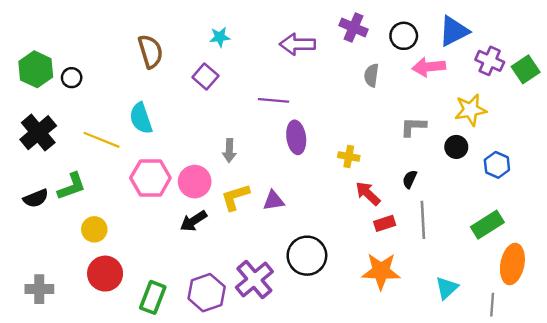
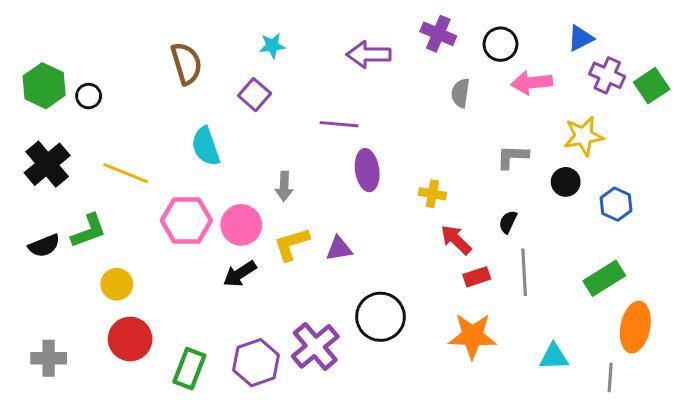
blue triangle: (454, 31) -> (581, 38), moved, size x0.7
cyan semicircle: (141, 118) -> (206, 146), moved
cyan triangle: (447, 288) -> (554, 357), turned 40

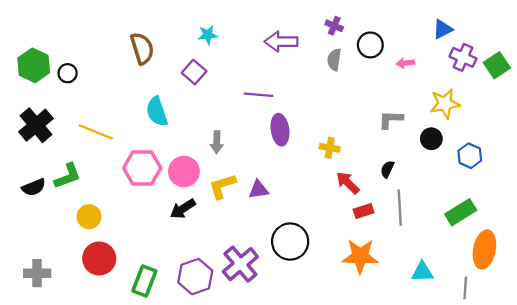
purple cross: (438, 34) -> (334, 26), size x0.7
black circle: (500, 44) -> (370, 45), moved
pink arrow: (532, 83) -> (405, 63), size x0.6
gray semicircle: (460, 93) -> (334, 60), moved

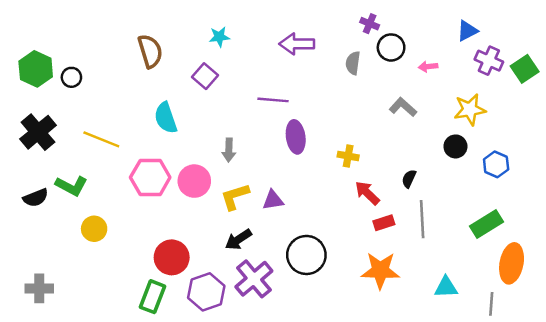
purple cross: (334, 26) -> (370, 24), moved
gray L-shape: (391, 120) -> (403, 107), moved, turned 40
green L-shape: (68, 176) -> (71, 186), turned 48
black arrow: (183, 209) -> (238, 239), moved
red circle: (99, 258) -> (172, 257), moved

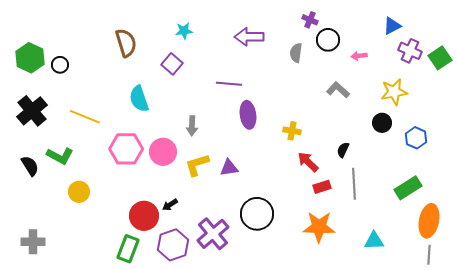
black semicircle: (36, 198) -> (30, 166), turned -100
black arrow: (238, 239) -> (170, 205), moved, size x0.7
gray line: (491, 304) -> (429, 255), moved

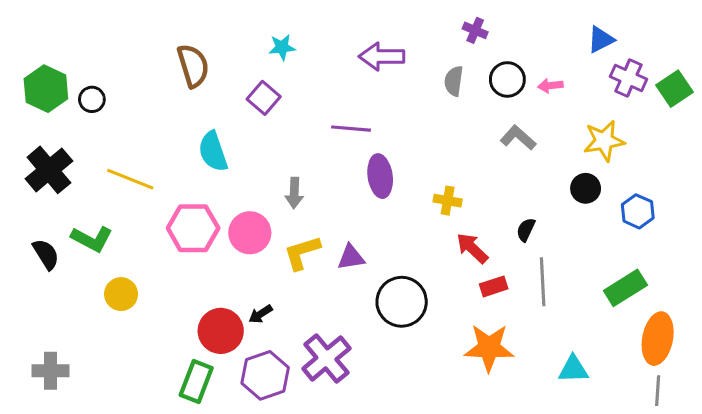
black circle: (328, 40) -> (507, 79), moved
black circle: (257, 214) -> (402, 302), moved

